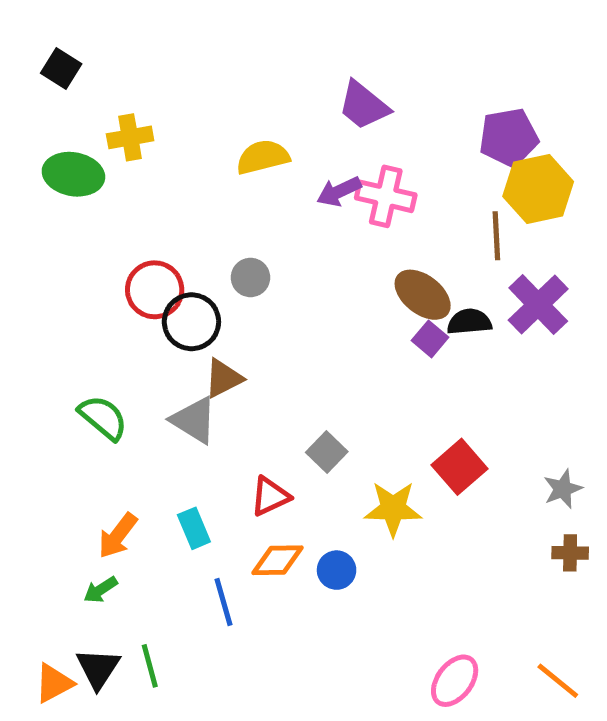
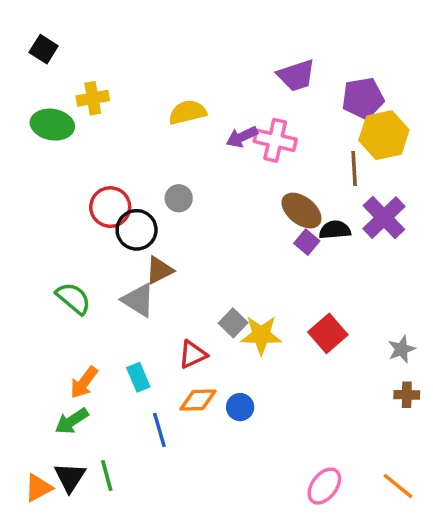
purple trapezoid: (364, 105) -> (296, 75), moved, turned -57
yellow star: (393, 509) -> (261, 335), moved
green arrow: (101, 590) -> (72, 421), size x1.4

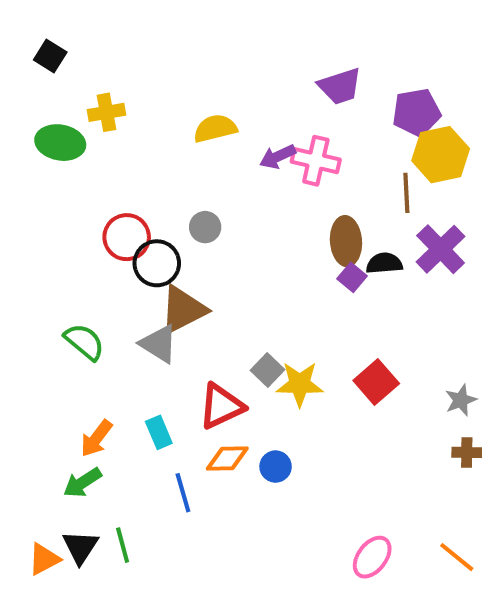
brown ellipse: (301, 211) -> (346, 241), turned 48
brown triangle: (159, 270) -> (183, 310), size x1.5
red triangle: (193, 354) -> (221, 406), size x1.4

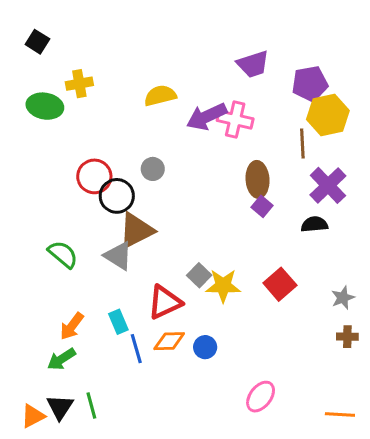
purple arrow: (278, 157) -> (207, 117), size x1.5
black semicircle: (384, 263) -> (314, 224), moved
blue line: (183, 493) -> (136, 349), moved
pink ellipse: (372, 557) -> (261, 397), moved
orange line: (457, 557) -> (340, 415), turned -36

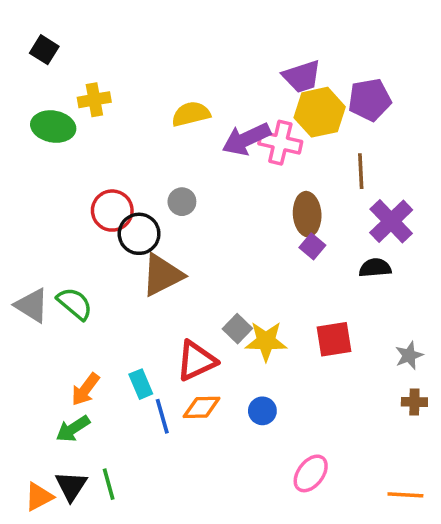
yellow hexagon: (328, 115) -> (320, 112), moved
gray triangle: (118, 256) -> (32, 305), moved
red square: (280, 284) -> (334, 339), turned 32
blue circle: (205, 347) -> (262, 411), moved

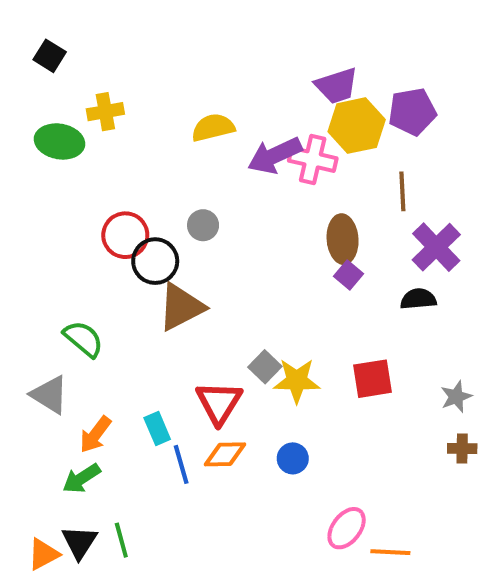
gray triangle: (32, 305) -> (50, 395), moved
red triangle: (196, 361) -> (219, 403), turned -33
orange line: (405, 495) -> (390, 552), moved

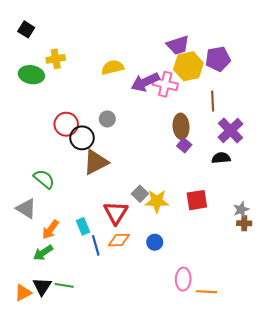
brown cross: (462, 448) -> (244, 223), moved
pink ellipse: (347, 528) -> (183, 279), turned -35
green line: (121, 540) -> (64, 285), turned -66

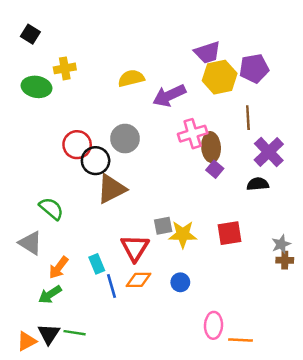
pink cross: (165, 84) -> (193, 134), moved, turned -30
gray circle: (107, 119) -> (125, 139), size x1.5
gray square: (140, 194) -> (163, 226), turned 35

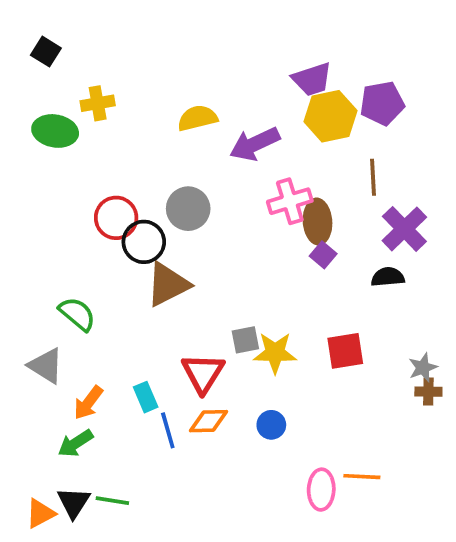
orange line: (241, 340) -> (362, 477), moved

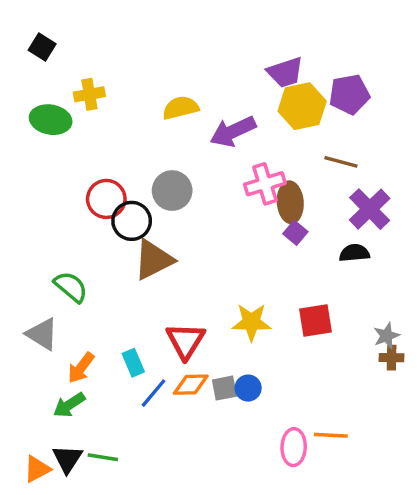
brown line: (373, 177) -> (341, 162), turned -72
gray square: (245, 340) -> (224, 388), moved
blue line: (168, 430) -> (154, 393), turned 56

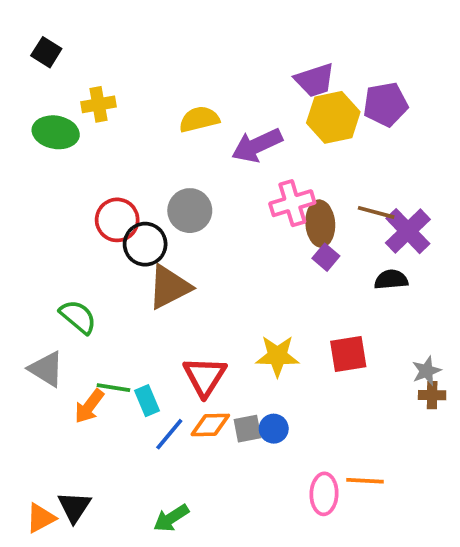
brown line: (341, 162) -> (376, 212), moved
green arrow: (69, 405) -> (171, 518), moved
green line: (103, 457) -> (113, 388), moved

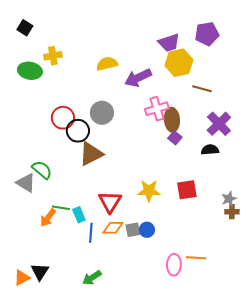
purple pentagon: (385, 104) -> (207, 34), moved
brown line: (376, 212) -> (202, 89), moved
gray triangle: (46, 369) -> (26, 183), moved
blue line: (169, 434) -> (91, 233), turned -36

